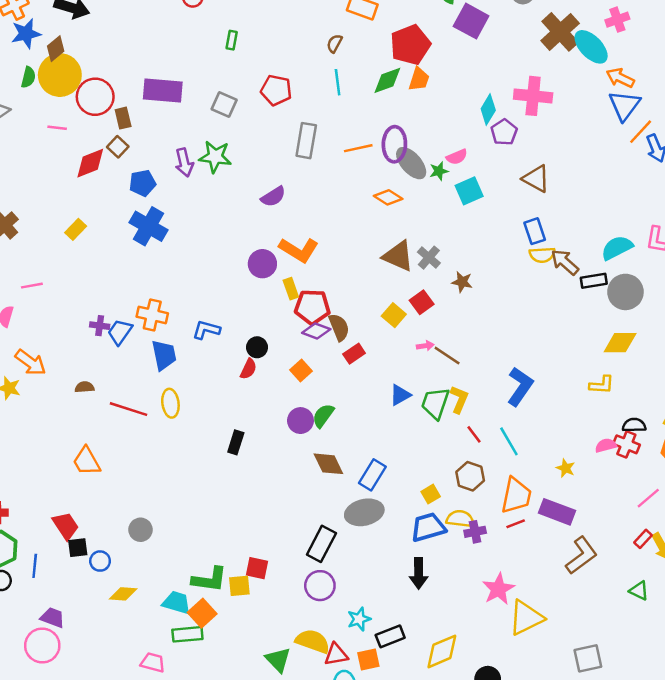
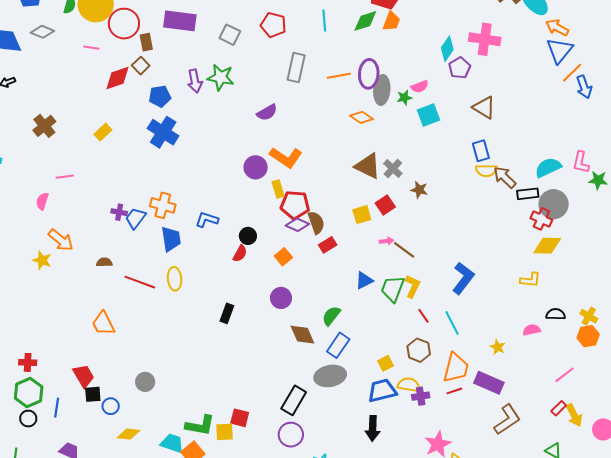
gray ellipse: (411, 163) -> (382, 90), turned 44
yellow square: (394, 315) -> (362, 215), turned 30
green semicircle: (323, 416) -> (331, 316), moved
red cross: (626, 444) -> (541, 219), moved

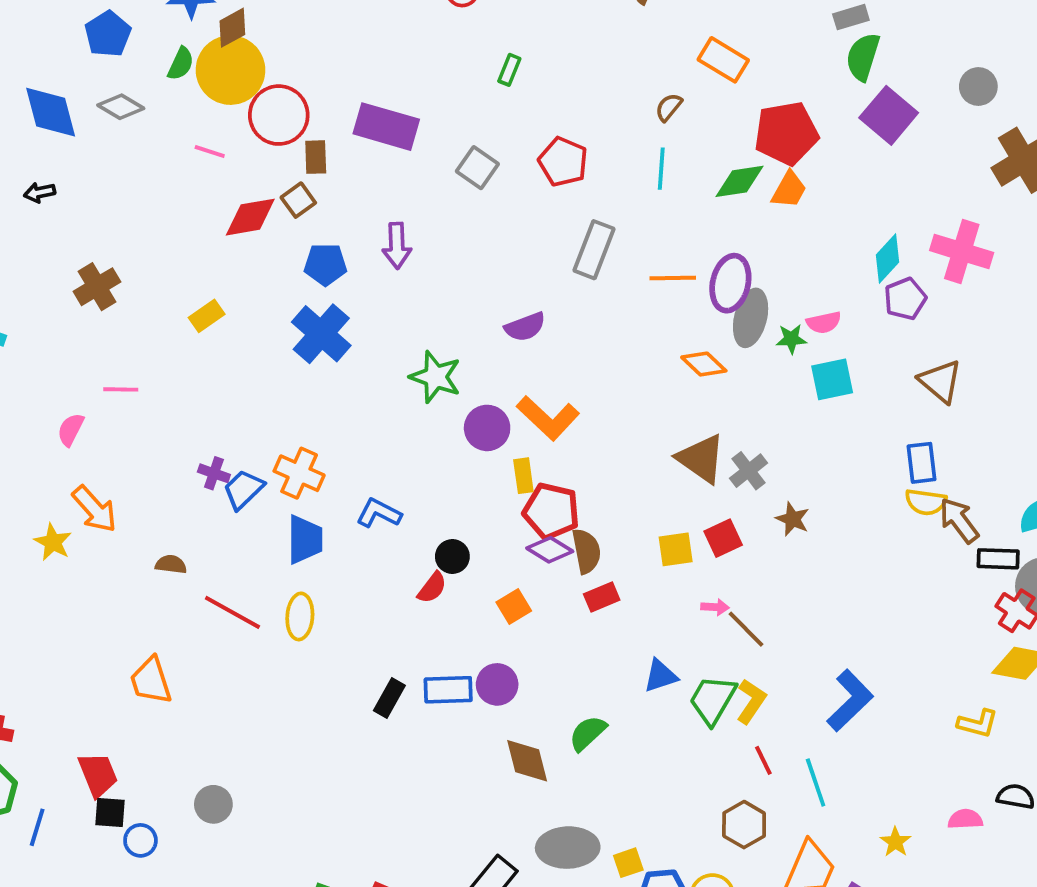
green star: (221, 77) -> (435, 377), moved
blue rectangle: (338, 345) -> (448, 690), moved, turned 45
yellow square: (385, 363) -> (628, 863), moved

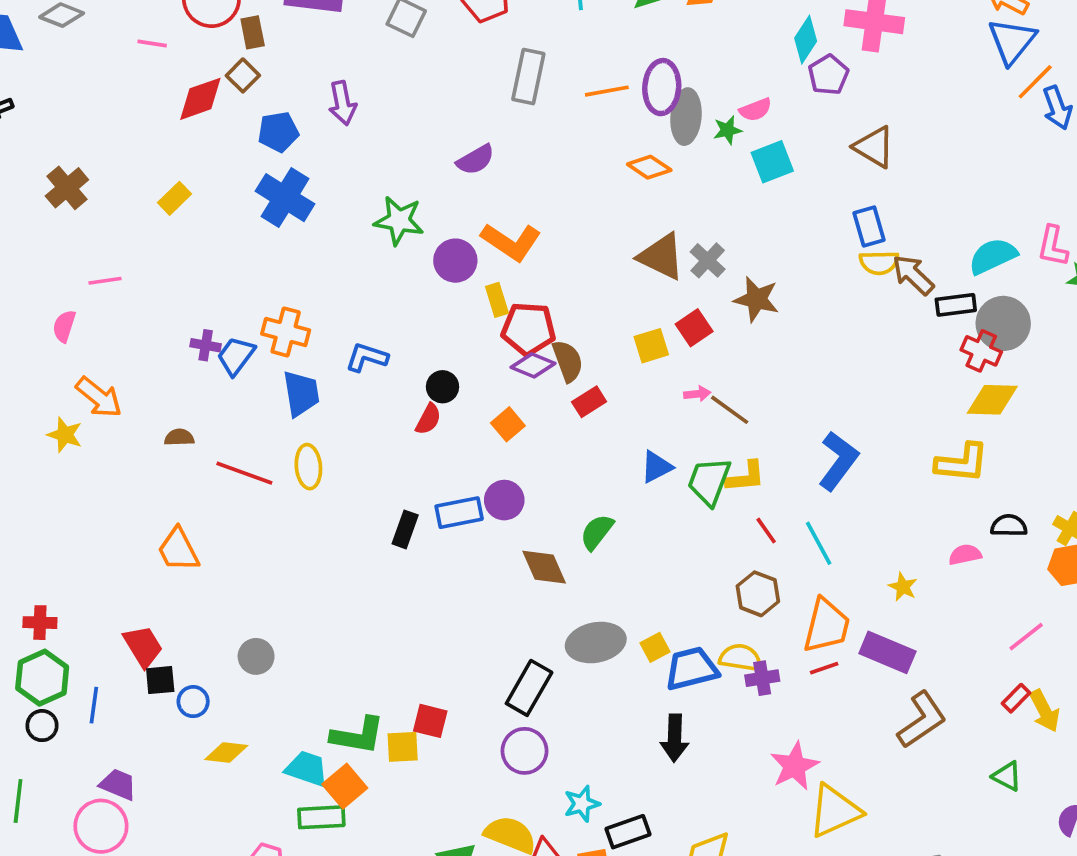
brown star: (793, 519) -> (757, 299), size x1.4
yellow L-shape: (751, 701) -> (746, 477), turned 60
yellow L-shape: (978, 723) -> (962, 463), size x1.4

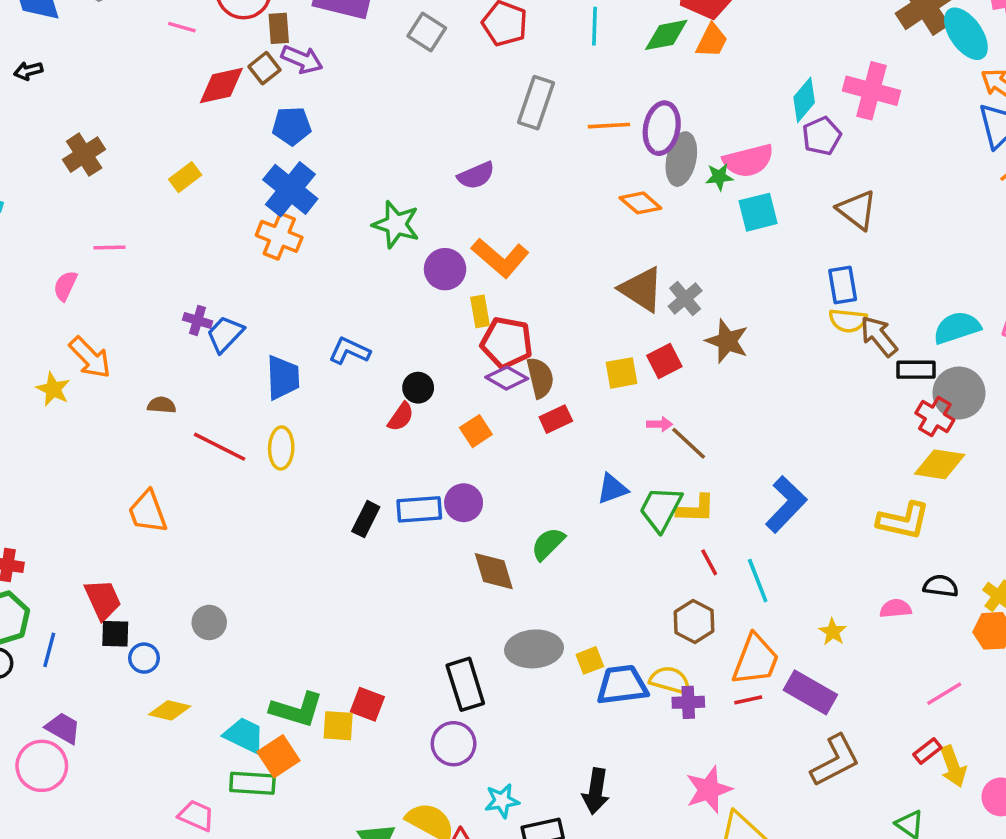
purple arrow: (342, 103) -> (302, 59), moved, turned -63
pink semicircle: (755, 110) -> (748, 161), size x1.6
orange cross: (286, 332) -> (279, 236), moved
black rectangle: (529, 688) -> (465, 684), turned -54
black arrow: (675, 738) -> (596, 791), moved

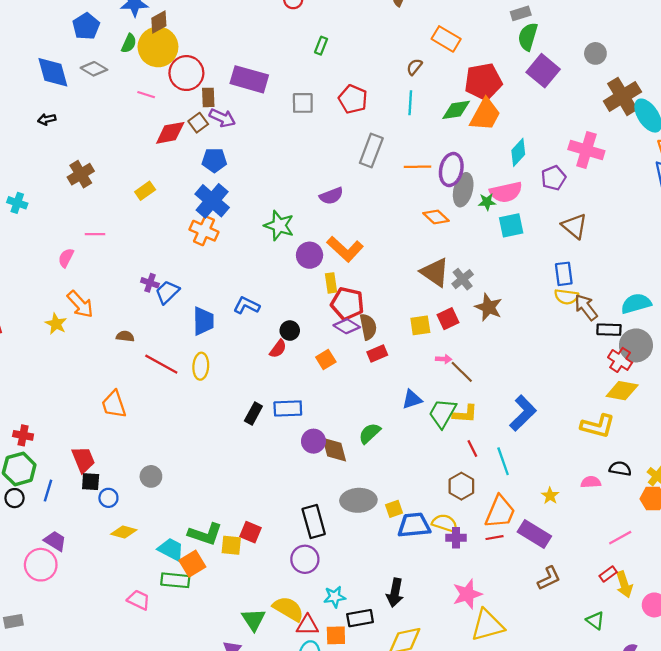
gray square: (427, 32) -> (303, 103), turned -35
orange trapezoid: (712, 41) -> (485, 115), size x1.5
cyan diamond: (804, 100) -> (518, 152), moved
purple circle: (464, 503) -> (313, 441), moved
brown L-shape: (835, 761) -> (549, 578), size x0.7

